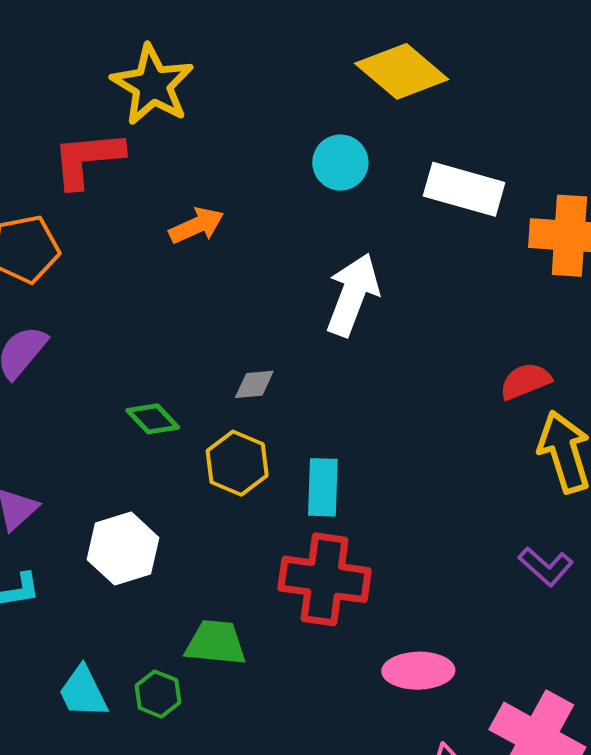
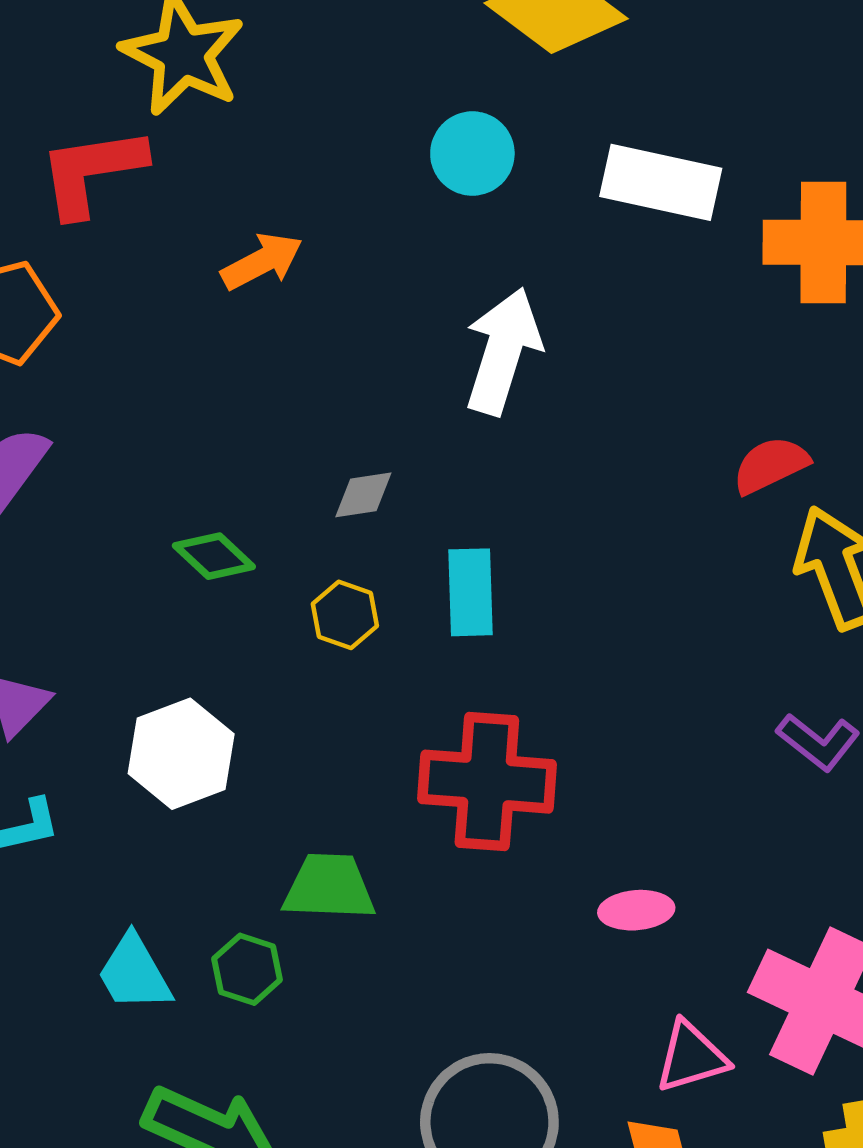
yellow hexagon: (237, 463) -> (345, 615), size x0.7
cyan rectangle: (323, 487) -> (470, 592), moved
pink ellipse: (418, 671) -> (636, 910), size x0.7

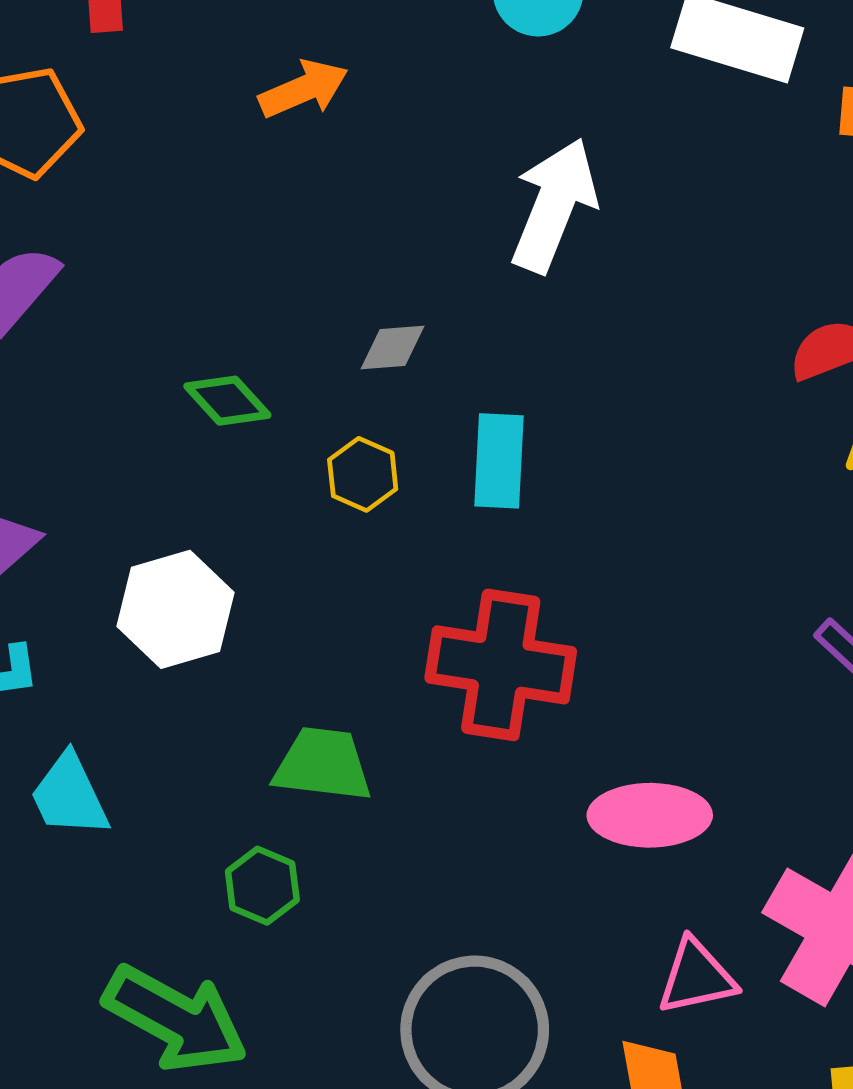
pink ellipse: (636, 910) -> (650, 815), size x1.5
green hexagon: (247, 969) -> (262, 886), moved
cyan trapezoid: (134, 973) -> (69, 795), moved

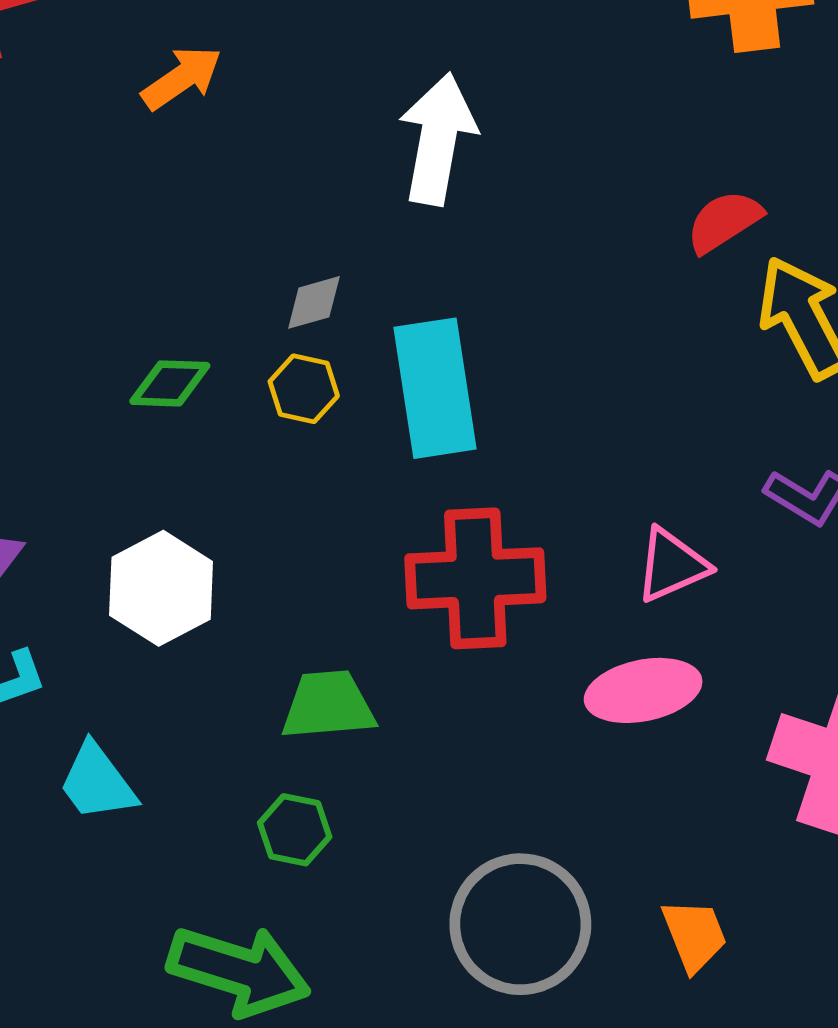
green diamond: (227, 401) -> (170, 383), turned -34
cyan rectangle: (499, 461) -> (435, 388), size x1.5
yellow hexagon: (363, 474) -> (304, 389), moved
pink triangle: (696, 977) -> (672, 565), moved

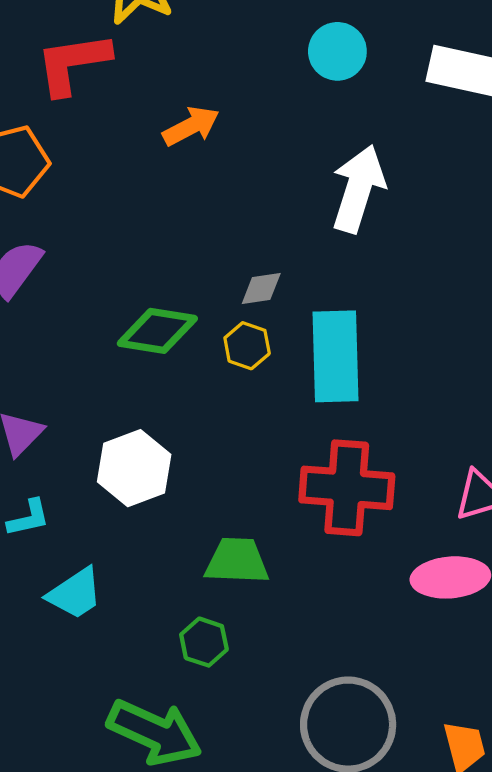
green diamond: (170, 383) -> (157, 331), size x1.4
cyan trapezoid: (97, 782) -> (75, 593), turned -94

